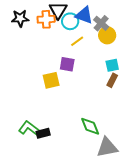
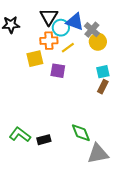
orange cross: (46, 19) -> (49, 41), moved
yellow square: (51, 80) -> (35, 59), moved
black rectangle: (43, 133) -> (44, 140), moved

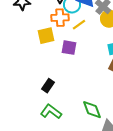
green L-shape: (20, 135) -> (51, 112), moved
black rectangle: (44, 140) -> (48, 86), moved, turned -40

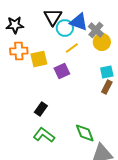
orange cross: (60, 18) -> (19, 51), moved
purple square: (69, 48) -> (62, 71), turned -35

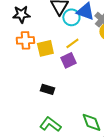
yellow line: (72, 48) -> (72, 43), moved
black rectangle: (41, 109) -> (47, 89), moved, turned 72

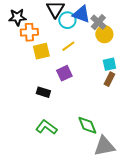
orange cross: (25, 40) -> (29, 32), moved
purple square: (68, 60) -> (64, 73), moved

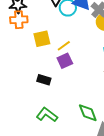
orange cross: (29, 32) -> (19, 20), moved
yellow line: (68, 46) -> (64, 46), moved

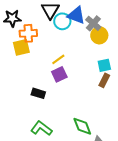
orange cross: (19, 20) -> (28, 33), moved
yellow square: (42, 39) -> (21, 47), moved

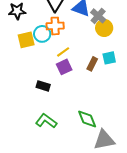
cyan circle: (62, 21) -> (42, 34), moved
orange cross: (28, 33) -> (55, 26), moved
brown rectangle: (104, 80) -> (92, 64), moved

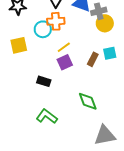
gray cross: (98, 16) -> (99, 11), turned 35
yellow square: (26, 40) -> (19, 45), moved
green diamond: (87, 119) -> (88, 101), moved

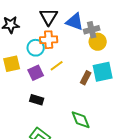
cyan square: (110, 53) -> (103, 72), size x1.5
purple square: (65, 62) -> (36, 73), moved

